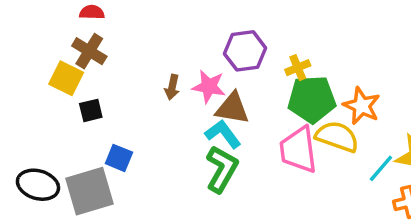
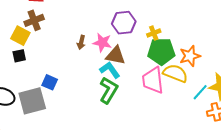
brown cross: (89, 51) -> (34, 20), turned 36
orange star: (362, 106) -> (190, 56), turned 30
black square: (91, 110) -> (19, 56), moved

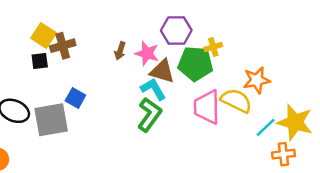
brown cross: (34, 20) -> (63, 46), moved
green pentagon: (161, 51) -> (195, 64), moved

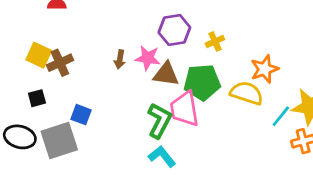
black square: (40, 61) -> (37, 98), moved
green pentagon: (195, 64) -> (202, 82), moved
cyan L-shape: (153, 89) -> (162, 156), moved
pink trapezoid: (207, 107) -> (185, 109), moved

